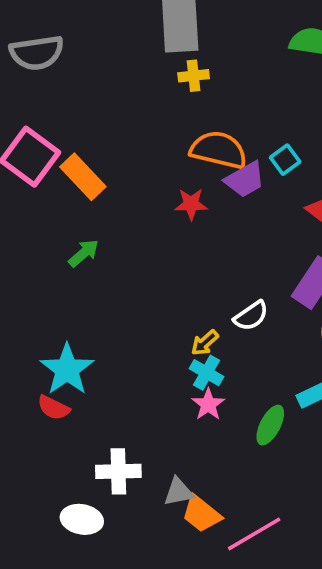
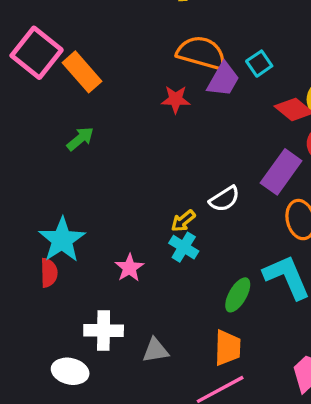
purple trapezoid: (245, 179) -> (223, 80), turned -33
pink star: (208, 404) -> (129, 268), moved
red semicircle: (53, 408) -> (49, 273), turned -120
orange trapezoid: (201, 514) -> (228, 348), moved, turned -129

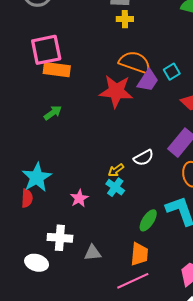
pink square: (37, 53) -> (46, 50), moved, turned 36
orange rectangle: (82, 72) -> (57, 70), turned -45
red star: (176, 99) -> (116, 91), size x1.8

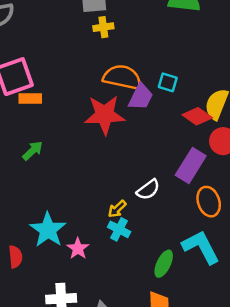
orange rectangle: (57, 70) -> (30, 99), size x0.7
cyan square: (172, 72) -> (168, 82), turned -35
cyan star: (37, 177) -> (48, 230), moved

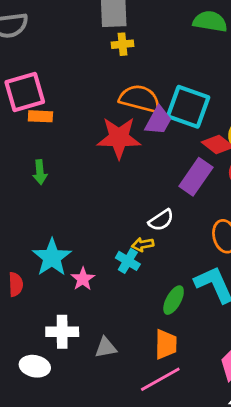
cyan square: (168, 82) -> (188, 107), size x2.0
green arrow: (33, 151) -> (40, 172), turned 125
purple rectangle: (191, 166) -> (196, 177), moved
yellow arrow: (117, 209) -> (143, 244), moved, turned 30

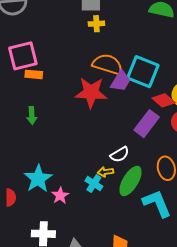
green ellipse: (174, 300) -> (130, 181), moved, size x1.4

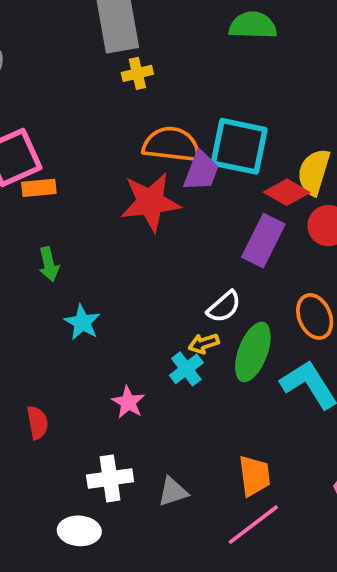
cyan star: (38, 179) -> (82, 322), moved, size x0.7
cyan cross: (94, 184) -> (186, 369), turned 30

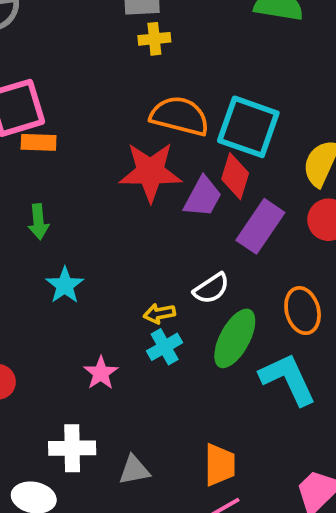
purple trapezoid: (201, 171) -> (203, 197), moved
red diamond: (287, 192) -> (235, 176), moved, turned 69
yellow arrow: (204, 344) -> (159, 314), moved

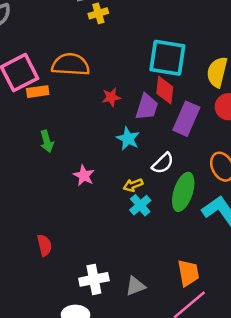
orange semicircle: (180, 116) -> (71, 65), moved
red star: (150, 172) -> (111, 97), size x0.5
cyan star: (65, 285) -> (128, 139), moved
pink star: (101, 373) -> (84, 176), moved

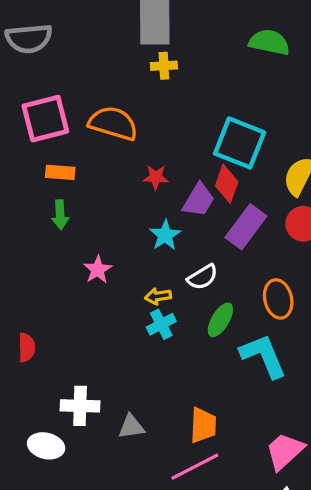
orange rectangle: (38, 92) -> (60, 172), moved
green ellipse: (183, 192) -> (220, 320), size x0.7

